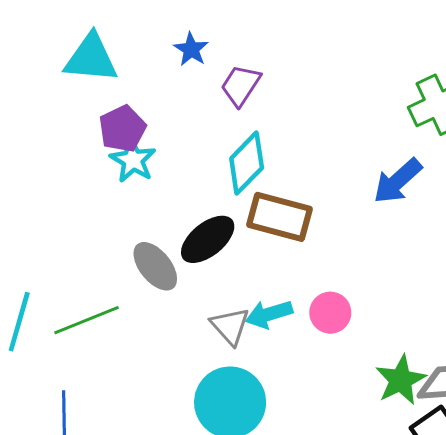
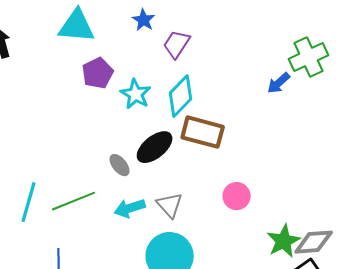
cyan star: (133, 160) -> (136, 94), moved
blue arrow: (398, 181) -> (279, 83), moved, size x0.7
gray ellipse: (155, 266) -> (120, 165), size x0.7
cyan arrow: (269, 314) -> (130, 208), moved

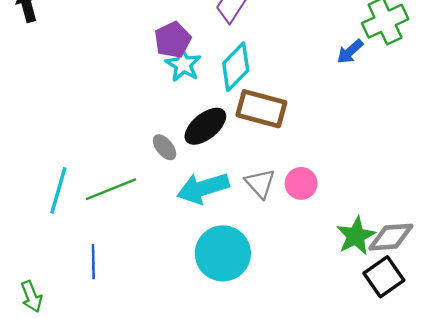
purple pentagon: (98, 73) -> (173, 40), moved
gray triangle: (170, 205) -> (260, 183), moved
cyan arrow: (130, 208) -> (203, 188), moved, size x1.4

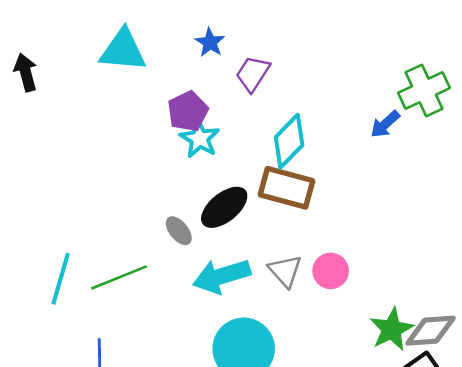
cyan diamond: (236, 67) -> (289, 141), moved

